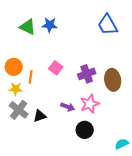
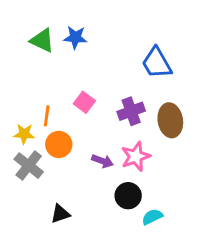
blue trapezoid: (108, 25) -> (157, 63), moved
orange circle: (14, 67) -> (59, 144), moved
black triangle: (40, 116) -> (60, 214), moved
cyan semicircle: (122, 144) -> (152, 217), moved

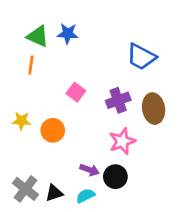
blue trapezoid: (157, 63) -> (141, 57), turned -32
orange line: (47, 116) -> (31, 65), moved
purple arrow: (102, 161) -> (90, 170), moved
gray cross: (29, 166) -> (25, 189), moved
cyan semicircle: (152, 217) -> (85, 196), moved

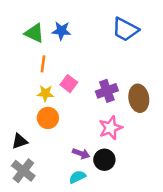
blue trapezoid: (141, 57) -> (125, 29), moved
orange line: (31, 65) -> (43, 64), moved
yellow star: (21, 121) -> (45, 93), moved
black triangle: (54, 193) -> (20, 141), moved

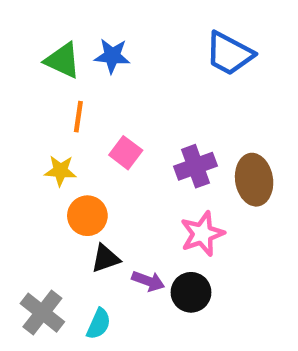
yellow star: (45, 93) -> (60, 171), moved
black triangle: (20, 141) -> (105, 259), moved
cyan semicircle: (77, 177) -> (99, 324), moved, turned 140

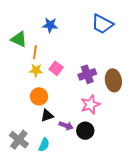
green triangle: (63, 60) -> (19, 39), moved
yellow star: (60, 171) -> (36, 70), moved

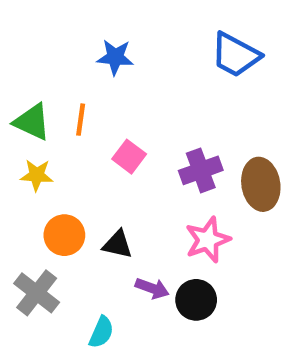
green triangle: (19, 39) -> (32, 122), moved
yellow star: (36, 70) -> (37, 175), moved
orange circle: (39, 96) -> (64, 235), moved
black triangle: (47, 116) -> (118, 244), moved, turned 32
gray cross: (19, 140) -> (37, 293), moved

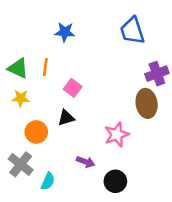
blue trapezoid: (235, 55) -> (132, 31), turned 44
purple cross: (201, 170) -> (157, 74), moved
black triangle: (118, 244) -> (66, 118), moved, turned -30
black circle: (196, 300) -> (115, 181), moved
cyan semicircle: (101, 332) -> (48, 181), moved

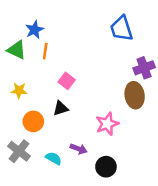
blue star: (65, 32) -> (34, 30), moved, turned -30
orange line: (45, 67) -> (45, 51), moved
green triangle: (18, 68) -> (17, 50), moved
cyan semicircle: (48, 181) -> (54, 158), moved, turned -84

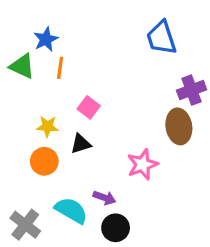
yellow star: (19, 90) -> (47, 126), moved
gray cross: (19, 151) -> (25, 225), moved
cyan semicircle: (54, 158) -> (71, 210), size x1.5
black circle: (106, 167) -> (116, 228), moved

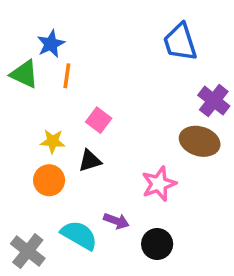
purple cross: (192, 90) -> (214, 101), turned -32
brown ellipse: (179, 126) -> (200, 141), turned -64
black circle: (116, 228) -> (157, 244), moved

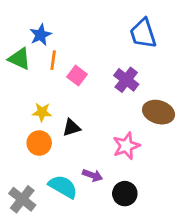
purple cross: (214, 101) -> (126, 80), moved
pink square: (99, 120) -> (77, 76), moved

